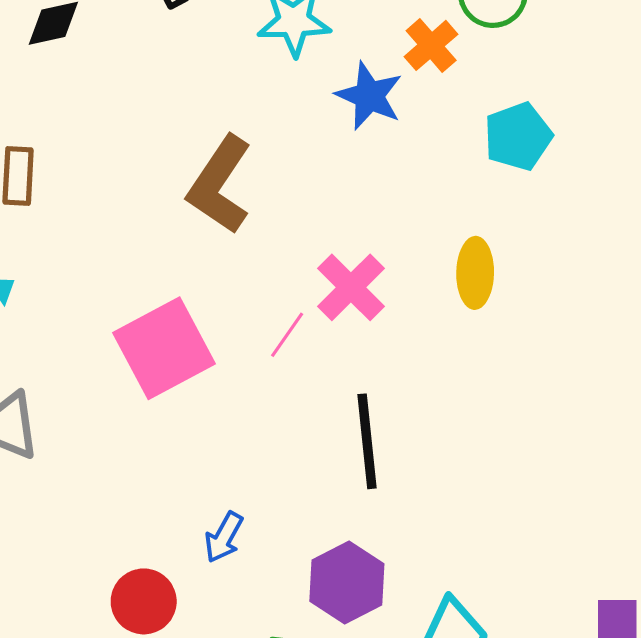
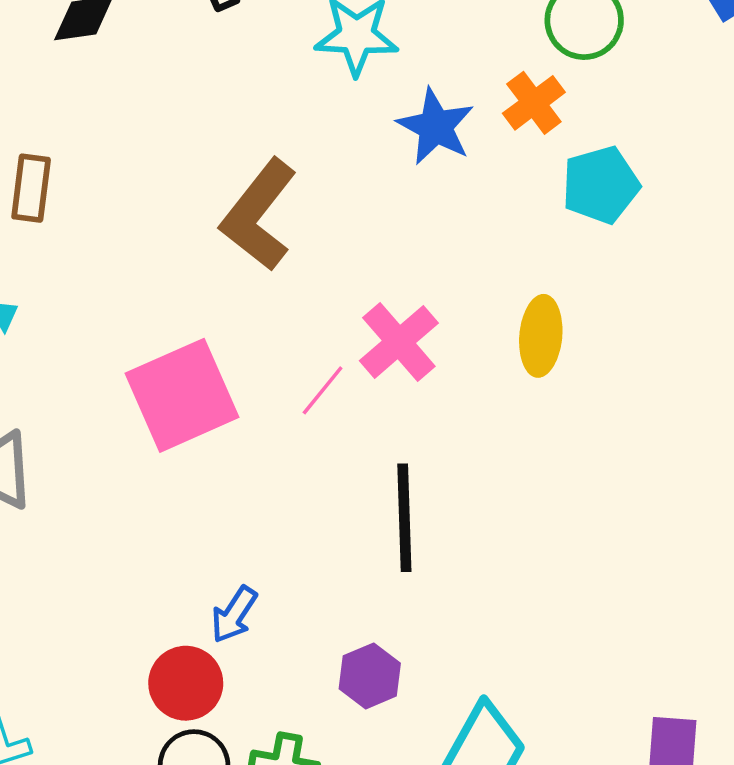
orange cross: (431, 45) -> (534, 103), moved
purple hexagon: (347, 582) -> (370, 676), size x0.7
red circle: (144, 601) -> (186, 683), moved

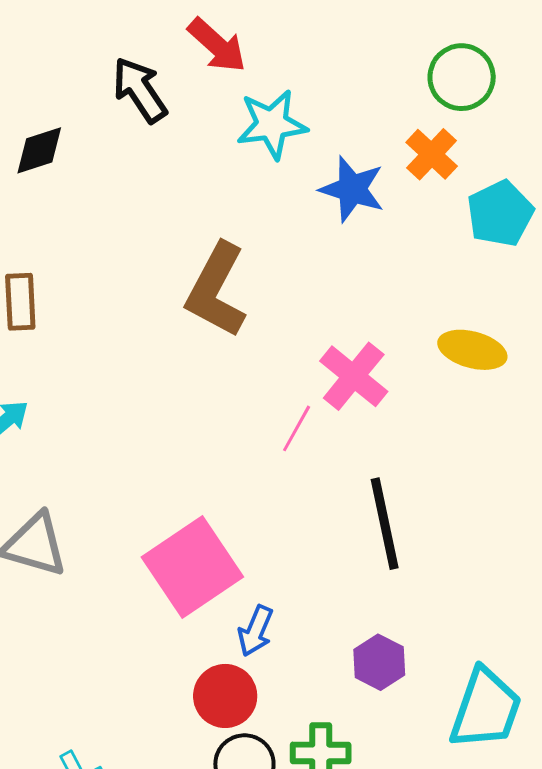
yellow ellipse: (541, 336) -> (472, 350), turned -70
pink square: (182, 395) -> (192, 567), moved

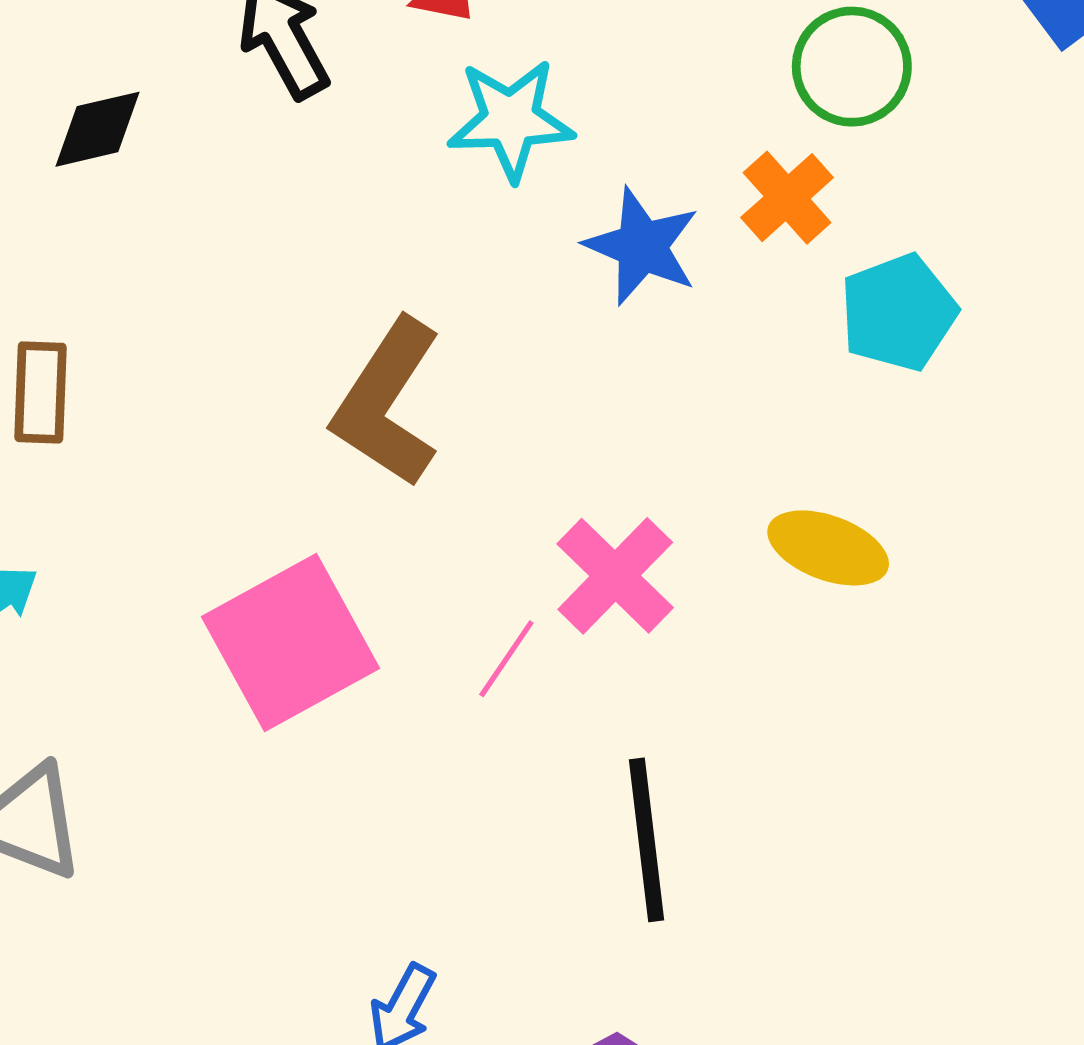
pink square: (192, 567) -> (290, 643), moved

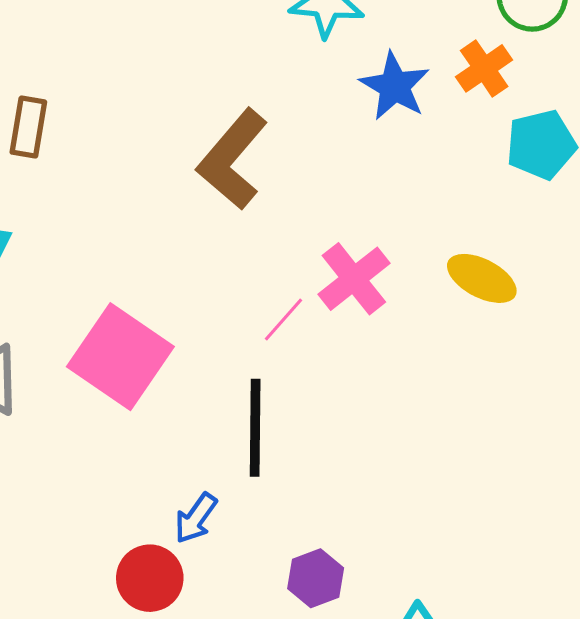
pink square: (290, 643) -> (120, 357), moved, turned -34
black line: (646, 840) -> (255, 428), moved

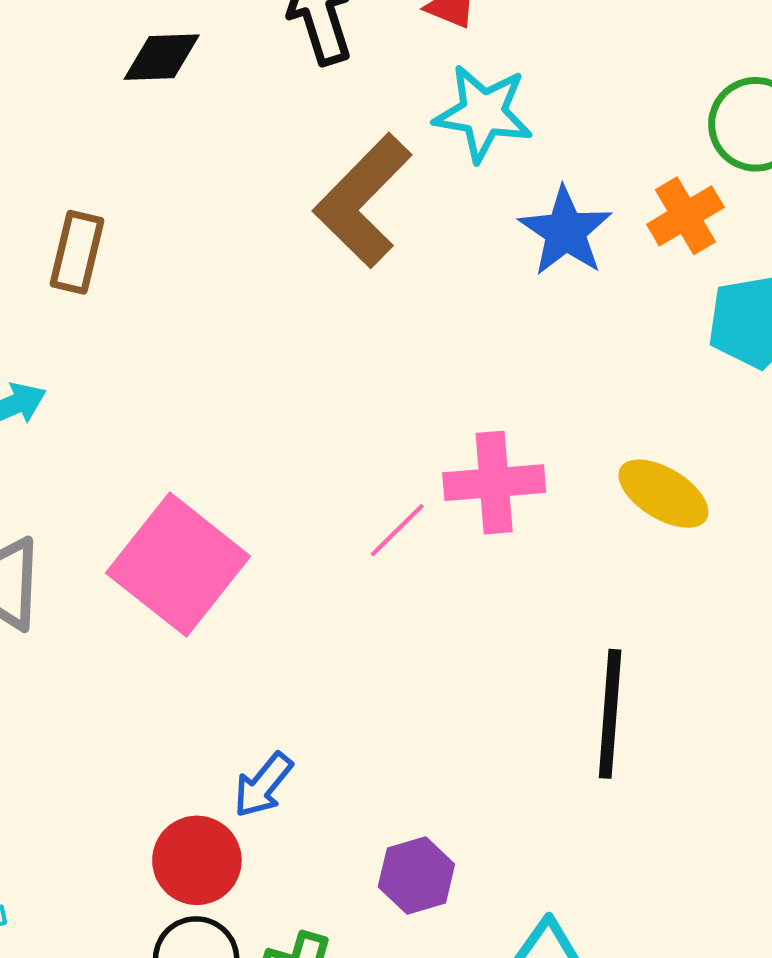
brown L-shape: (232, 159) -> (363, 201), moved
pink cross: (354, 279) -> (494, 483), turned 30
black line: (255, 428) -> (610, 714), moved

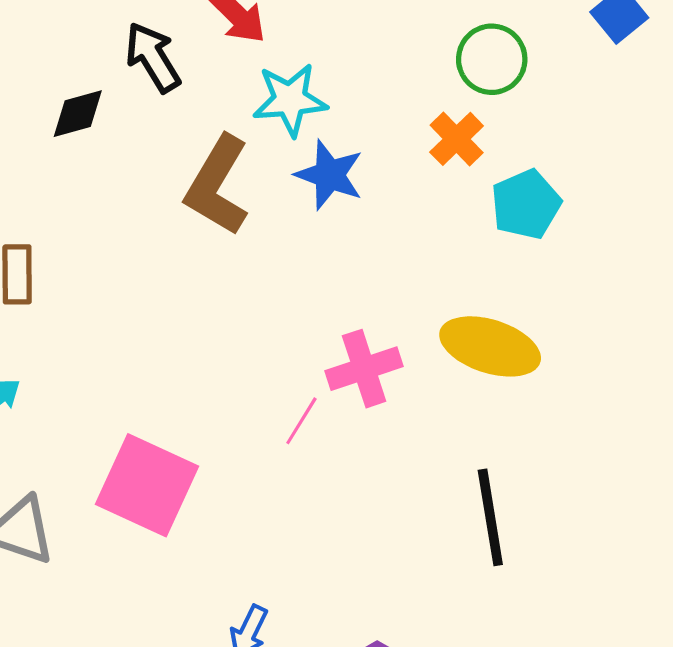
black diamond: (162, 57) -> (78, 114), moved
blue star: (565, 231) -> (329, 175), moved
yellow ellipse: (663, 494) -> (490, 346), size x1.4

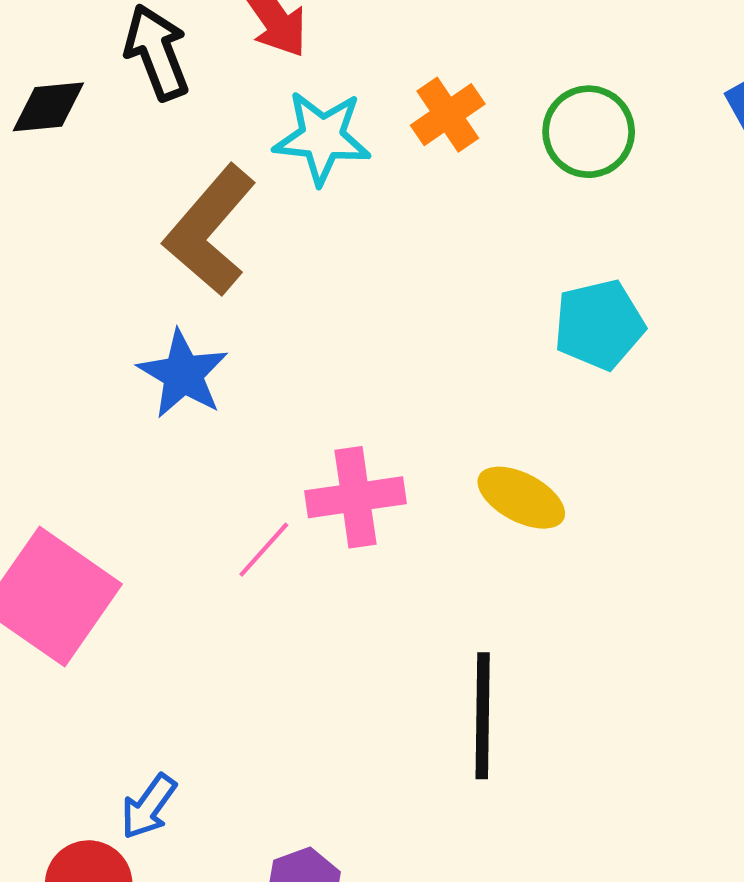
orange cross: (457, 139) -> (448, 115), moved
blue star: (329, 175) -> (183, 374), moved
yellow ellipse: (490, 346) -> (521, 498), size x0.7

